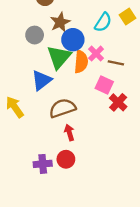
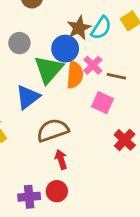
brown star: (60, 22) -> (79, 28), moved
red cross: (118, 102) -> (125, 140), moved

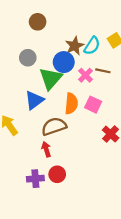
orange semicircle: (75, 75) -> (71, 103), moved
brown line: (116, 76) -> (103, 71), moved
red arrow: (61, 159) -> (46, 149), moved

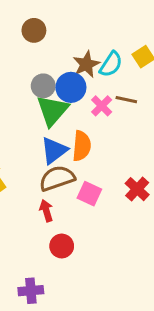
gray circle: (28, 58) -> (43, 86), moved
blue triangle: (34, 100) -> (54, 151), moved
pink square: (93, 105) -> (89, 194), moved
purple cross: (35, 179) -> (31, 291), moved

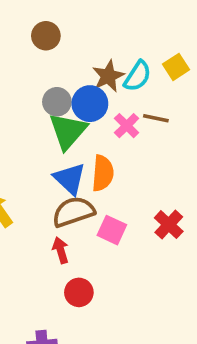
blue triangle: (54, 151) -> (70, 179), turned -40

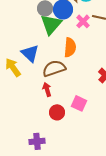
blue triangle: (70, 179) -> (30, 53), moved
pink square: (112, 230) -> (79, 103), moved

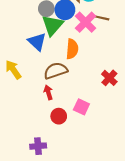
pink cross: (83, 21) -> (86, 22), size x1.5
blue triangle: (30, 53) -> (37, 42), moved

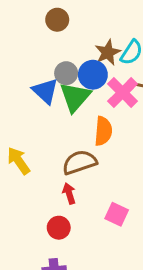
blue triangle: (37, 42) -> (45, 91), moved
red circle: (59, 116) -> (59, 228), moved

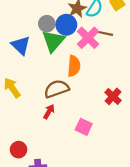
blue triangle: (45, 91) -> (21, 45), moved
red arrow: (69, 194) -> (49, 112), turned 48
red circle: (59, 228) -> (19, 150), moved

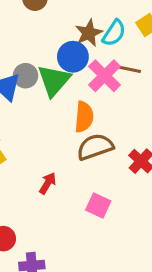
gray circle: (47, 24) -> (25, 76), moved
brown semicircle: (57, 89) -> (95, 147), moved

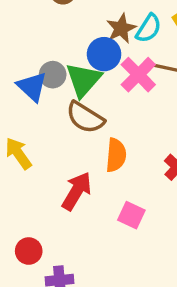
orange semicircle: (84, 117) -> (116, 155), moved
brown semicircle: (95, 147) -> (85, 117), moved, turned -129
red arrow: (48, 183) -> (77, 191), size x1.6

